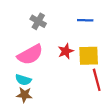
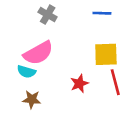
red star: (66, 51) -> (79, 84), moved
cyan semicircle: (23, 80) -> (26, 72), moved

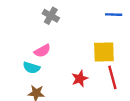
blue line: (102, 13) -> (114, 15), moved
pink semicircle: (38, 53) -> (42, 51), size x0.6

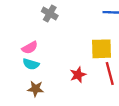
pink semicircle: (42, 51) -> (30, 48), moved

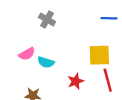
cyan semicircle: (31, 64) -> (46, 62), moved

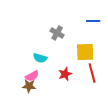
gray cross: (47, 19) -> (57, 33), moved
pink semicircle: (27, 54) -> (32, 76), moved

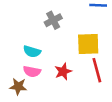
gray cross: (57, 33) -> (53, 20), turned 32
pink semicircle: (32, 76) -> (32, 71), moved, turned 40

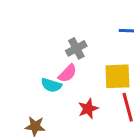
pink semicircle: (32, 71) -> (67, 73), moved, turned -56

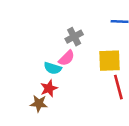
red star: (88, 109) -> (49, 88), moved

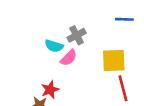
cyan semicircle: (53, 68) -> (54, 46), moved

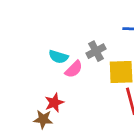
gray cross: (77, 35) -> (96, 51), moved

